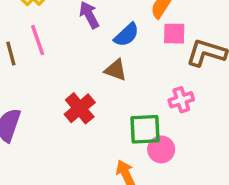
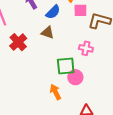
pink cross: (181, 100) -> (86, 48), turned 32
red cross: (80, 108) -> (18, 42), moved

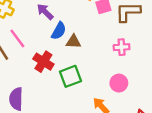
blue semicircle: (53, 12) -> (59, 31), moved
green square: (66, 66) -> (71, 76), moved

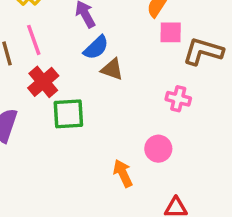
red cross: (43, 62) -> (43, 82), moved
green square: (71, 76) -> (68, 114), moved

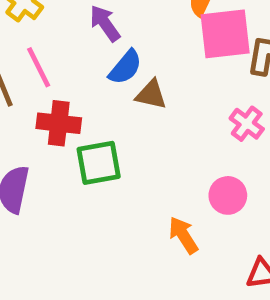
pink square: (171, 32) -> (225, 34), size x1.6
red cross: (43, 82) -> (59, 123), turned -36
pink cross: (178, 99) -> (247, 124), turned 30

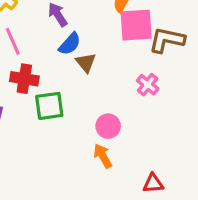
brown triangle: (151, 94) -> (86, 63), turned 35
pink circle: (228, 195) -> (108, 126), moved

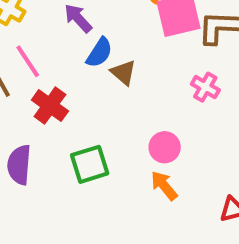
red cross: (24, 79) -> (50, 106), turned 36
green square: (49, 106) -> (90, 164), moved

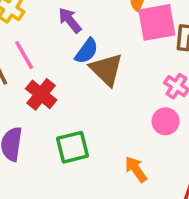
brown triangle: (123, 73) -> (106, 69), size x1.5
pink circle: (165, 147) -> (166, 121), moved

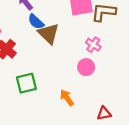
blue semicircle: (87, 51) -> (36, 22), turned 96

